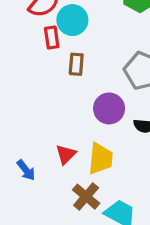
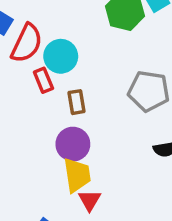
purple circle: (109, 108) -> (73, 144), moved
yellow trapezoid: (101, 159) -> (77, 175), moved

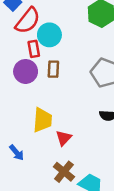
purple circle: (73, 144) -> (26, 71), moved
red triangle: (89, 200) -> (64, 138), moved

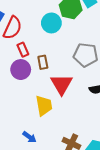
cyan circle: (49, 35) -> (51, 23), moved
red triangle: (64, 138) -> (62, 84), moved, size x1.6

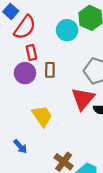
red triangle: (62, 84) -> (83, 99), moved
yellow trapezoid: (44, 106) -> (42, 116), turned -35

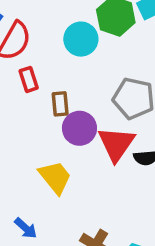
purple circle: (25, 73) -> (79, 128), moved

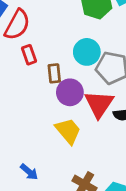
cyan circle: (81, 39) -> (87, 52), moved
yellow trapezoid: (55, 177) -> (68, 131), moved

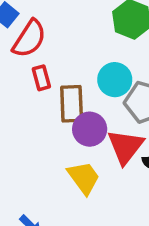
brown rectangle: (54, 73) -> (72, 104), size x1.5

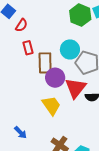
red semicircle: (29, 39) -> (21, 25), size x0.6

